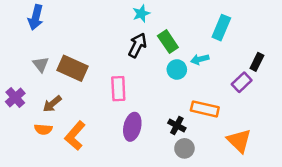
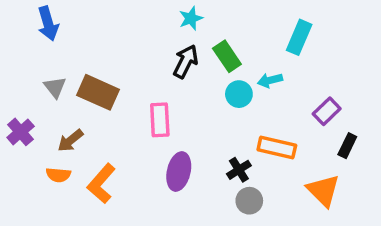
blue arrow: (36, 17) -> (48, 24), turned -30
black rectangle: (257, 62) -> (347, 146), moved
black cross: (177, 125) -> (239, 170), turned 30

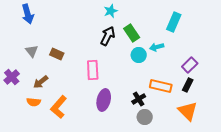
brown rectangle: (98, 92) -> (57, 54), size x0.6
black rectangle: (347, 146) -> (188, 85), moved

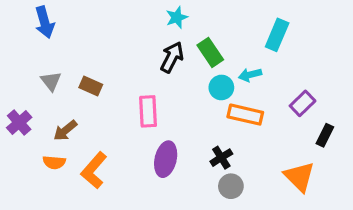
black rectangle: (188, 85) -> (325, 135), moved
orange rectangle: (161, 86) -> (245, 115), moved

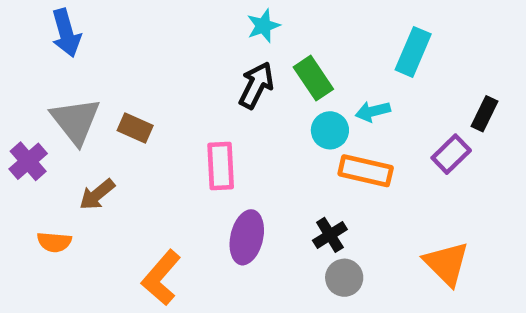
gray triangle: (51, 81) -> (76, 121), size x1.6
purple cross: (19, 123) -> (28, 161), moved
black rectangle: (325, 135) -> (484, 114), moved
orange semicircle: (54, 162) -> (54, 242), moved
orange L-shape: (94, 170) -> (161, 278), moved

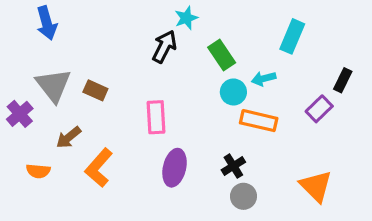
black arrow: (256, 85) -> (164, 47), moved
orange L-shape: (161, 278) -> (99, 168), moved

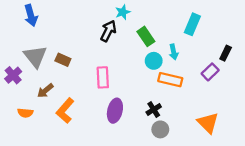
cyan arrow: (264, 79) -> (174, 52), turned -88

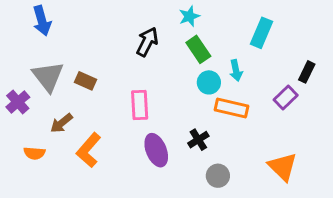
cyan star: (123, 12) -> (189, 16), moved
black cross: (154, 110) -> (198, 140), moved
purple ellipse: (115, 111) -> (156, 150), turned -35

